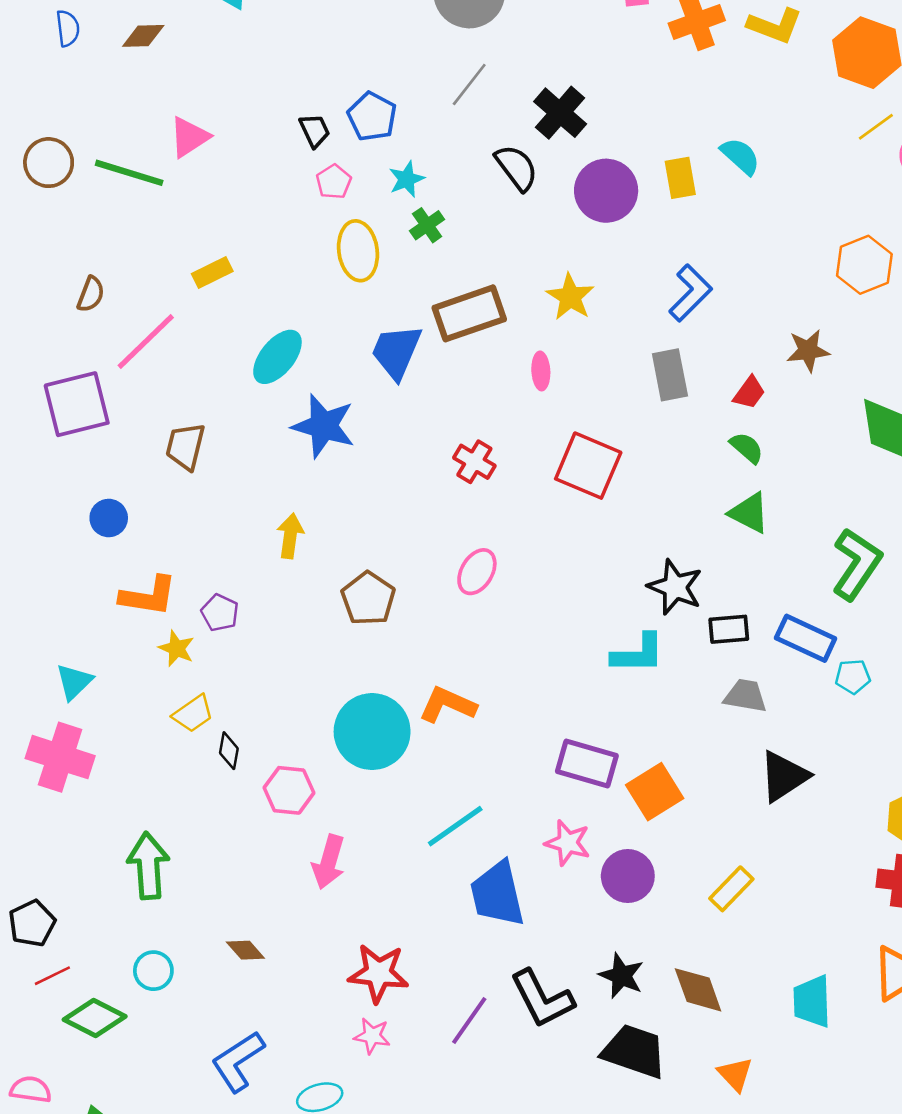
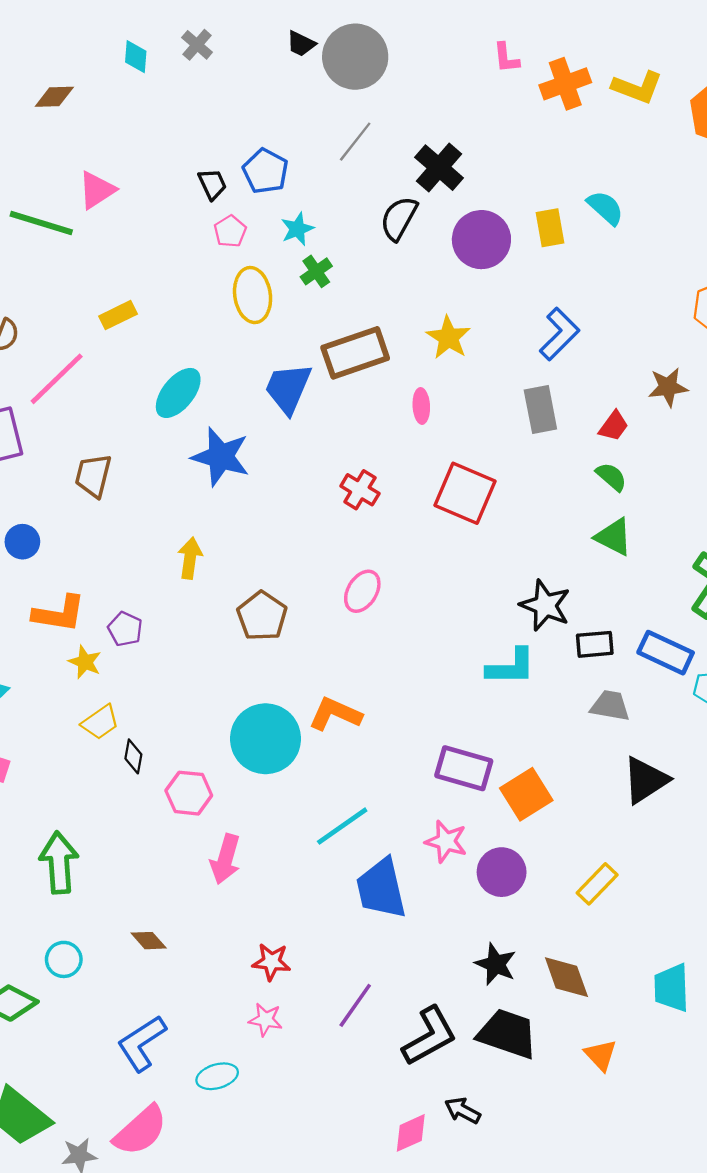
black semicircle: (517, 168) -> (399, 218), turned -114
red star: (378, 973) -> (271, 962), size x0.7
black L-shape: (542, 999) -> (430, 1036), moved, turned -92

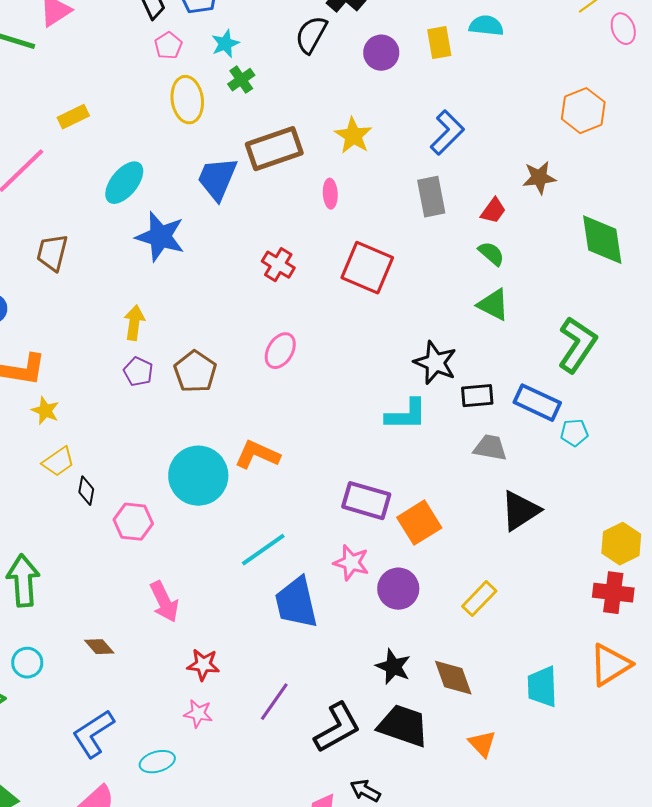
cyan semicircle: (605, 208) -> (486, 26), turned -36
purple circle: (481, 240) -> (381, 53), size x0.7
purple pentagon: (125, 629) -> (138, 372), moved
pink arrow: (225, 859) -> (164, 602), moved, turned -42

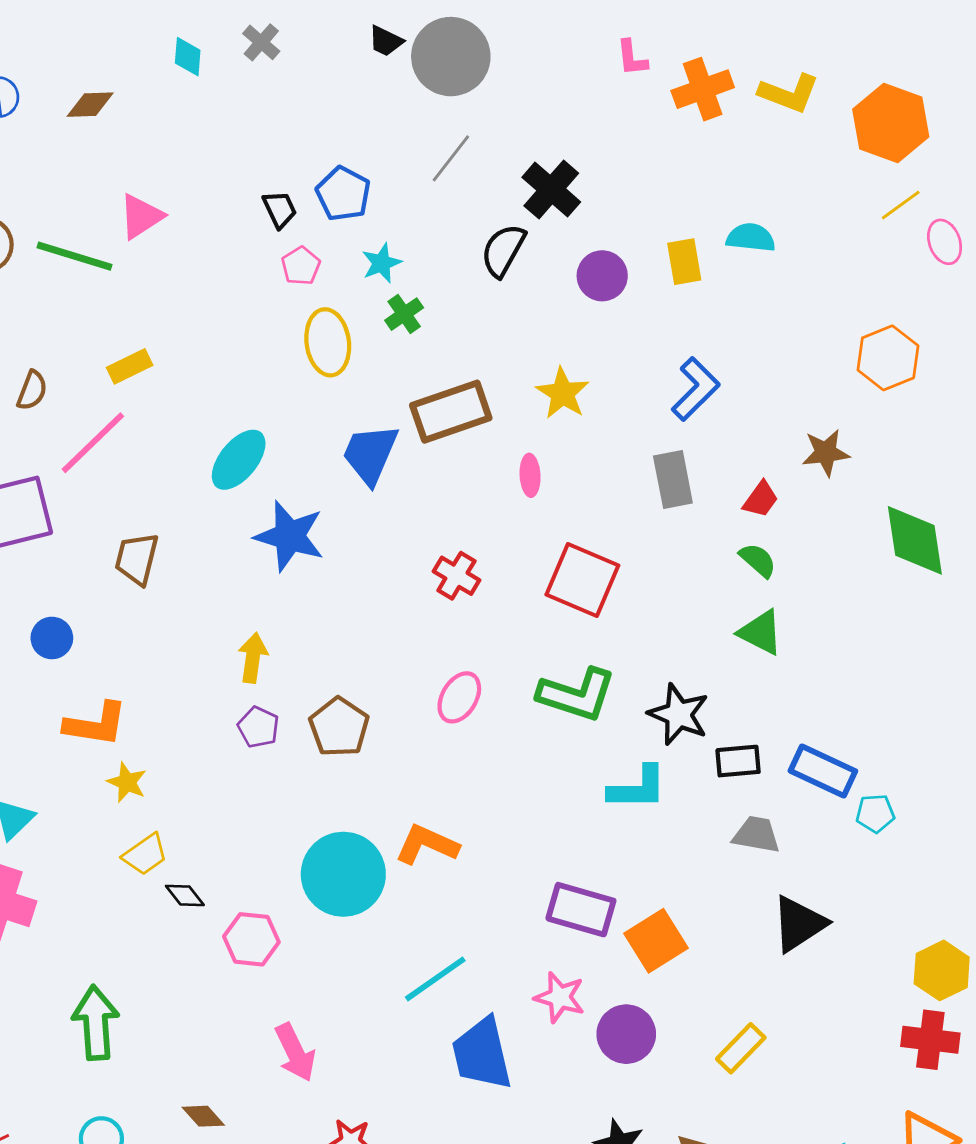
yellow rectangle: (73, 117) -> (130, 366), moved
green L-shape: (577, 345) -> (577, 695), moved, turned 74
black diamond: (86, 491) -> (185, 895), turned -48

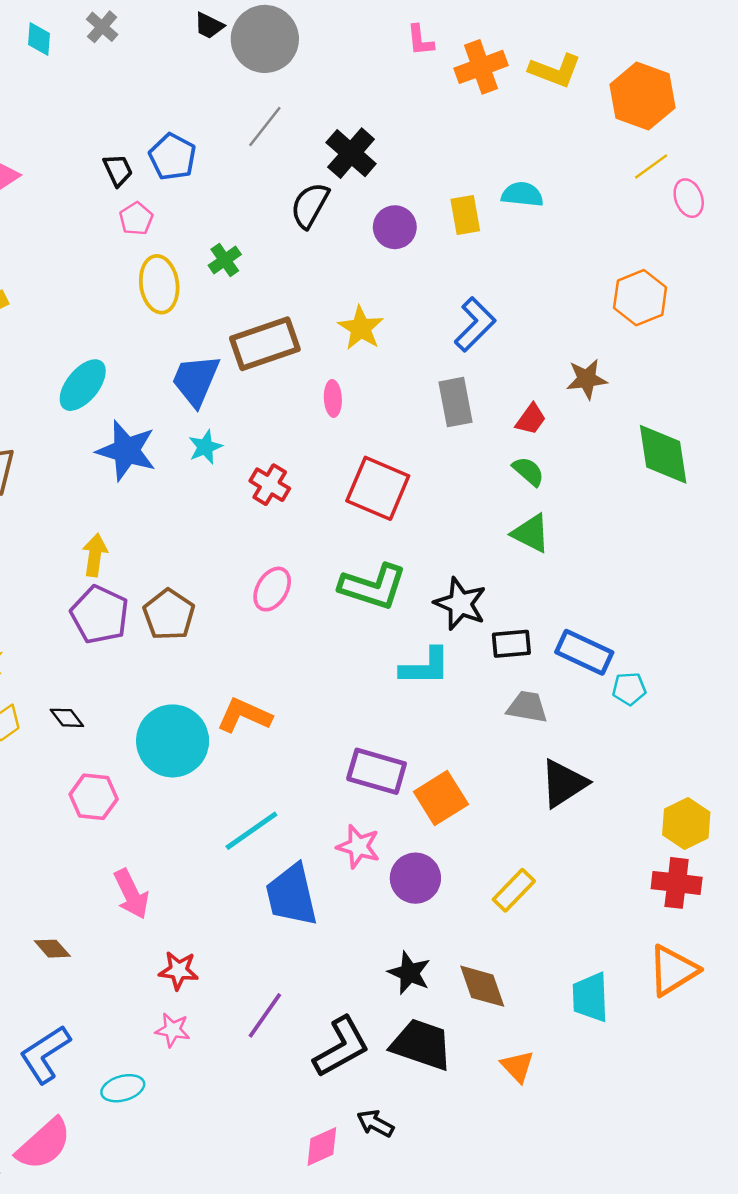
cyan star: (382, 263) -> (205, 447), moved
purple pentagon: (258, 727) -> (100, 615), size x1.6
black diamond: (185, 895) -> (67, 718), moved

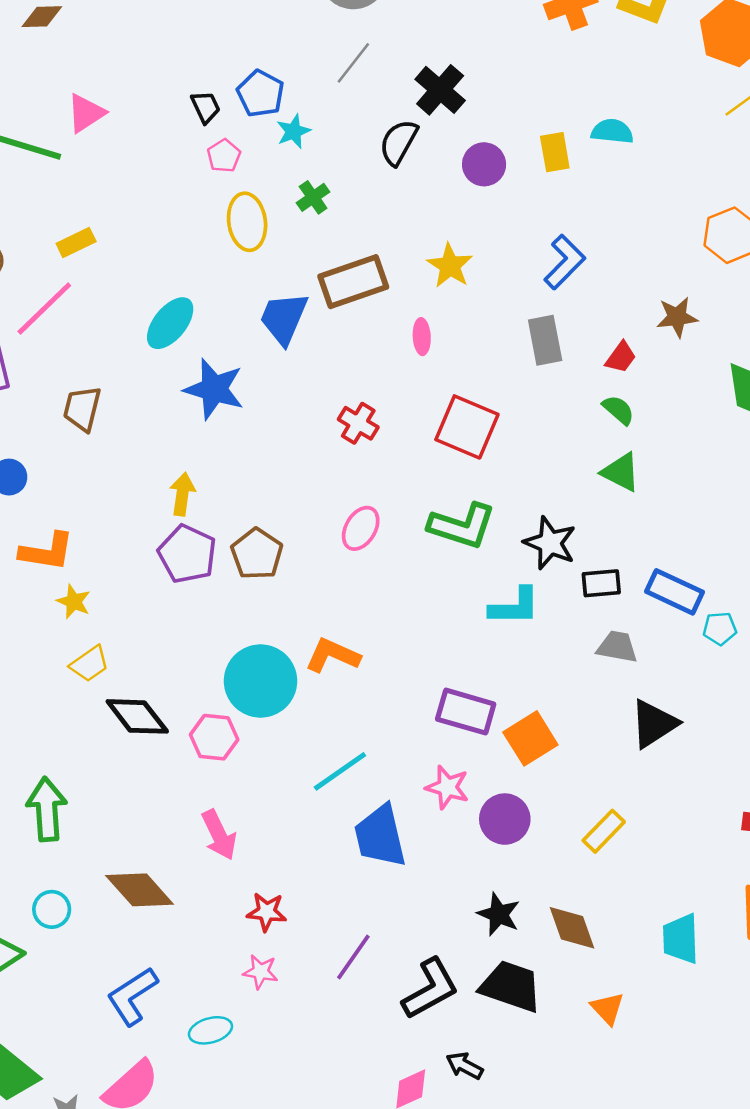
cyan star: (205, 447) -> (293, 131), moved
black diamond: (67, 718) -> (137, 716), moved, size x1.8
pink hexagon: (94, 797) -> (214, 737), moved
brown diamond: (52, 949) -> (140, 890), size x1.8

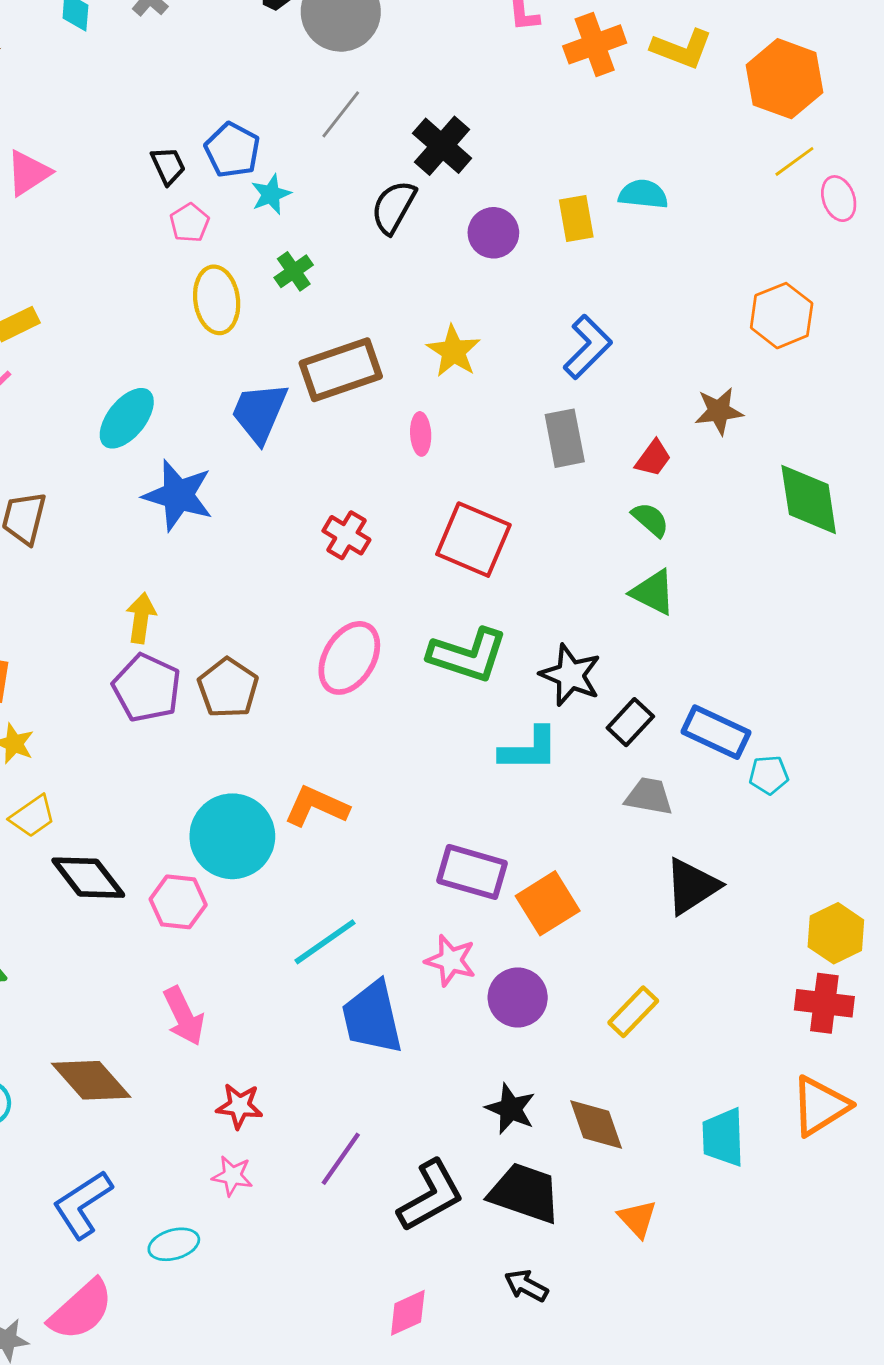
pink ellipse: (361, 528) -> (349, 658), size x1.4
black rectangle: (601, 583) -> (630, 722), turned -42
black arrow: (464, 1066) -> (526, 1286), moved

